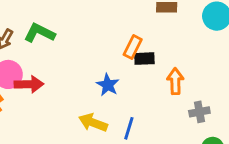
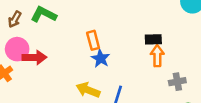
orange rectangle: (133, 47) -> (93, 40), moved, turned -42
black rectangle: (144, 59) -> (153, 39), moved

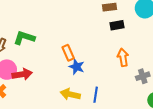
black rectangle: (153, 39) -> (117, 25), moved

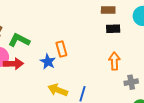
green L-shape: (24, 38) -> (19, 40), moved
blue star: (77, 67) -> (48, 62), moved

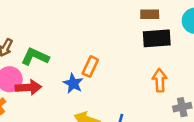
black rectangle: (113, 29) -> (157, 38), size x1.5
orange rectangle: (61, 49) -> (90, 67), turned 42

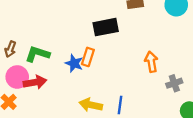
black rectangle: (157, 38) -> (106, 27), moved
blue star: (73, 83) -> (74, 63), moved

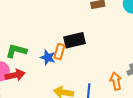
black rectangle: (106, 27) -> (75, 40), moved
orange arrow: (151, 62) -> (116, 81), moved

